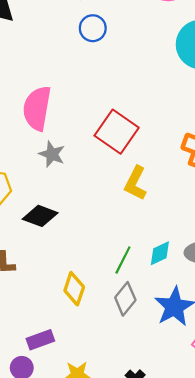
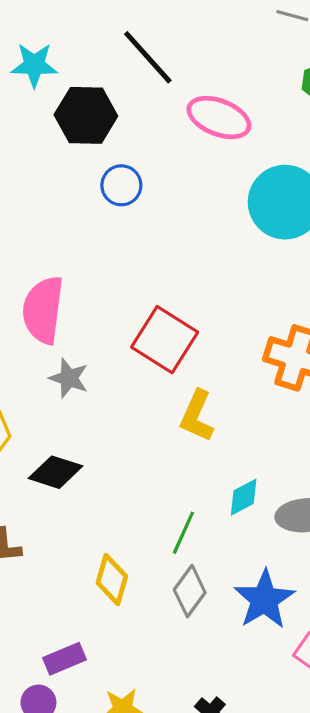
cyan diamond: (160, 253) -> (244, 497), moved

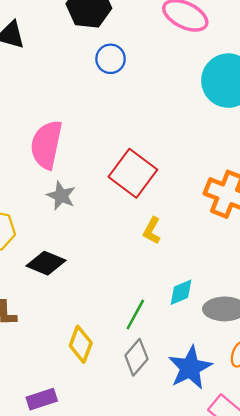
yellow L-shape: (197, 416) -> (152, 231), size x0.7

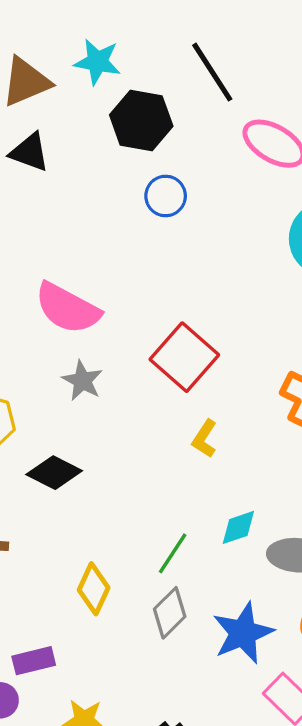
pink semicircle: (46, 145) -> (67, 308), turned -78

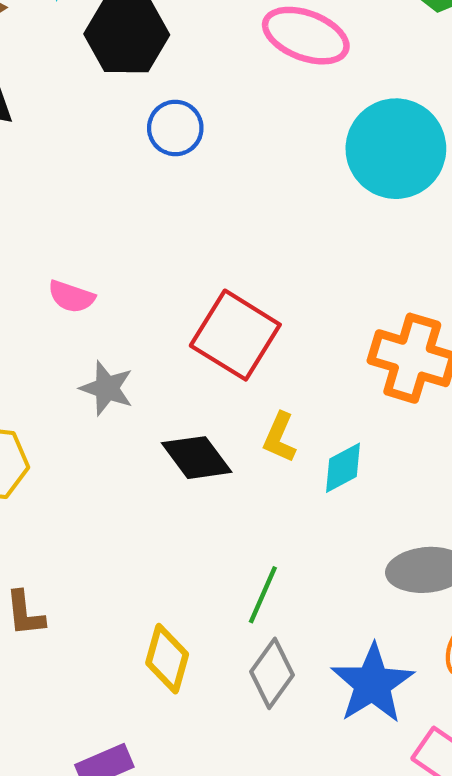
pink semicircle: (67, 308) -> (71, 297), size x0.5
black diamond: (54, 473) -> (197, 458), moved, turned 36
cyan diamond: (238, 527) -> (343, 468), moved

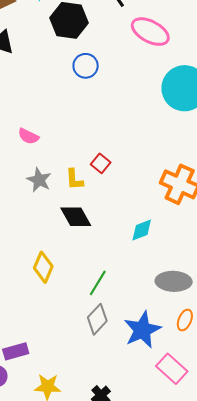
red square: (235, 335) -> (101, 163), size x0.5
yellow L-shape: (280, 437) -> (74, 179), moved, turned -35
yellow diamond: (167, 659) -> (43, 267), moved

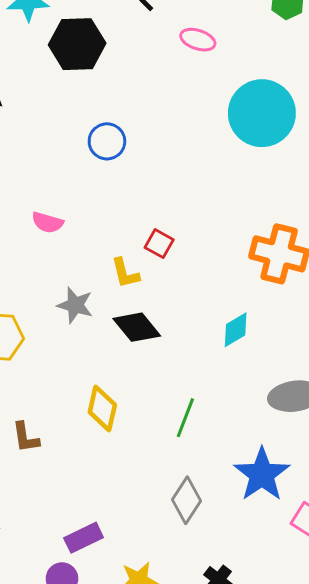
pink ellipse: (150, 32) -> (198, 40), size x0.6
blue circle: (86, 66) -> (107, 141), moved
gray star: (39, 180) -> (75, 305), moved
gray diamond: (97, 319) -> (186, 500), moved

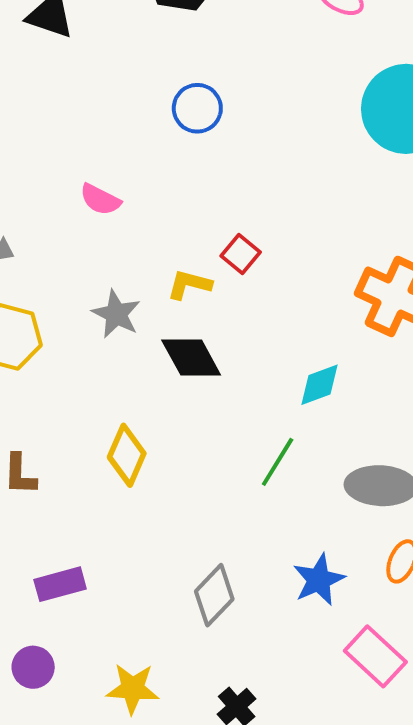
yellow L-shape: (125, 273) -> (189, 284), turned 108
green line: (185, 418) -> (278, 462), moved
blue star: (262, 474) -> (319, 580), size x0.7
purple rectangle: (84, 538) -> (60, 584), moved

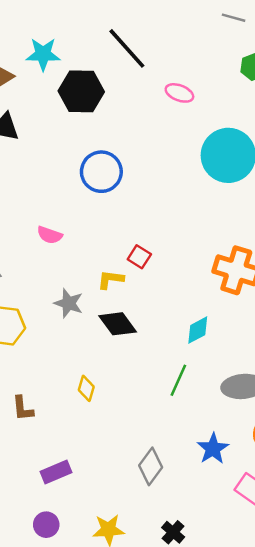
blue circle: (197, 108) -> (101, 172), size x1.4
yellow diamond: (127, 455) -> (86, 388), size x0.7

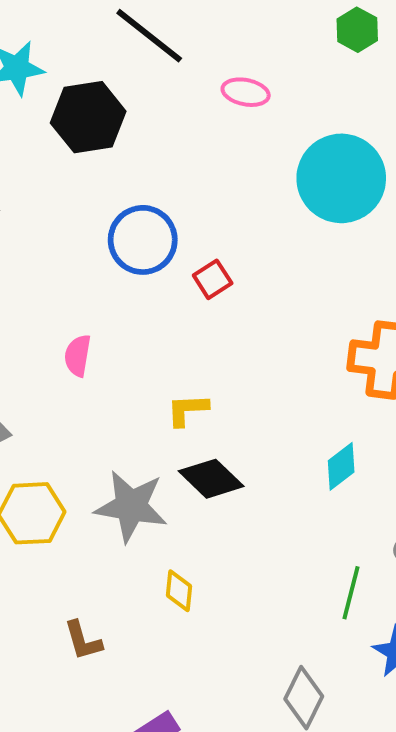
pink semicircle: (50, 235) -> (78, 356), turned 90
red square: (139, 257) -> (213, 279), moved, turned 35
gray star: (69, 303) -> (131, 506), moved, size x1.5
green line: (178, 380) -> (351, 593), moved

